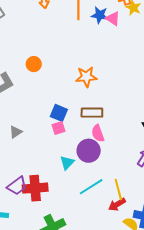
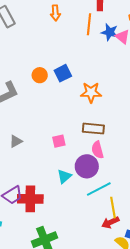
blue square: (59, 113) -> (63, 73), moved, turned 36
cyan line: (91, 187) -> (99, 189), moved

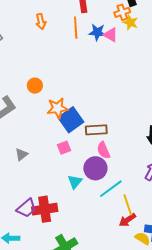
blue square: (63, 73) -> (71, 120), moved, size x1.4
orange star: (91, 92) -> (58, 108), moved

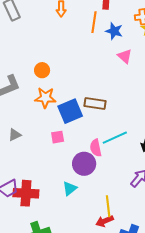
pink triangle: (111, 35) -> (125, 56), moved
orange star: (58, 108) -> (45, 98), moved
brown rectangle: (96, 130) -> (95, 104), moved
cyan triangle: (75, 182) -> (70, 188), moved
cyan line: (111, 189) -> (115, 138), moved

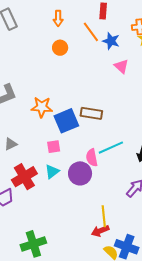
orange line: (94, 22) -> (91, 32), turned -45
orange circle: (42, 70) -> (60, 48), moved
cyan triangle: (70, 188) -> (52, 172), moved
red cross: (26, 193) -> (24, 177), moved, turned -35

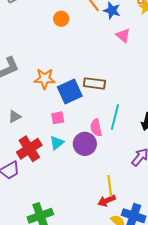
cyan line: (111, 148) -> (115, 117), turned -50

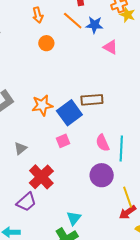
cyan line: (115, 117) -> (121, 149), moved
cyan triangle: (57, 143) -> (74, 218), moved
purple circle: (85, 144) -> (102, 175), moved

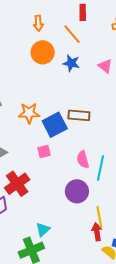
blue star: (94, 25) -> (71, 63), moved
orange circle: (46, 43) -> (43, 52), size x1.5
red arrow: (128, 212) -> (97, 232), turned 108

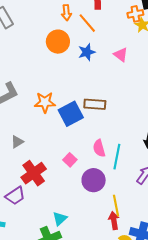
orange arrow: (38, 23) -> (66, 13), moved
blue star: (71, 63) -> (87, 52), turned -30
pink square: (44, 151) -> (70, 160), moved, turned -32

